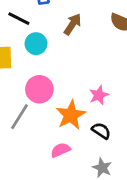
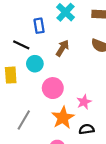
pink circle: (39, 89) -> (53, 88), moved
black semicircle: (101, 131) -> (87, 129), turned -40

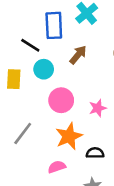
blue rectangle: (39, 26) -> (54, 25), size x1.5
pink star: (84, 102) -> (98, 108), moved

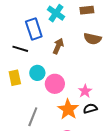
cyan circle: (44, 69) -> (37, 73), moved
pink star: (98, 108) -> (85, 91), moved
black semicircle: (95, 153) -> (90, 109), moved

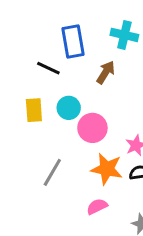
cyan cross: (56, 13) -> (124, 35), moved, turned -30
orange star: (68, 109) -> (107, 169), turned -30

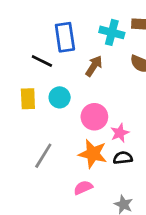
pink circle: (92, 128) -> (94, 117), moved

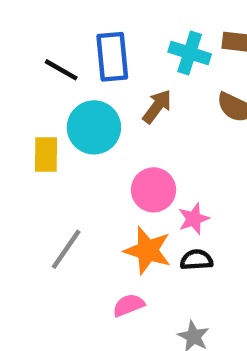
black line: (42, 61) -> (61, 70), moved
cyan circle: (60, 97) -> (94, 127), moved, size x1.5

